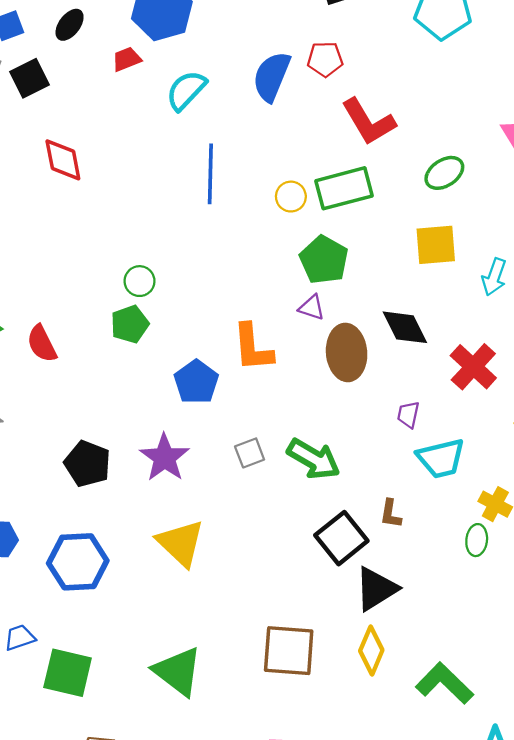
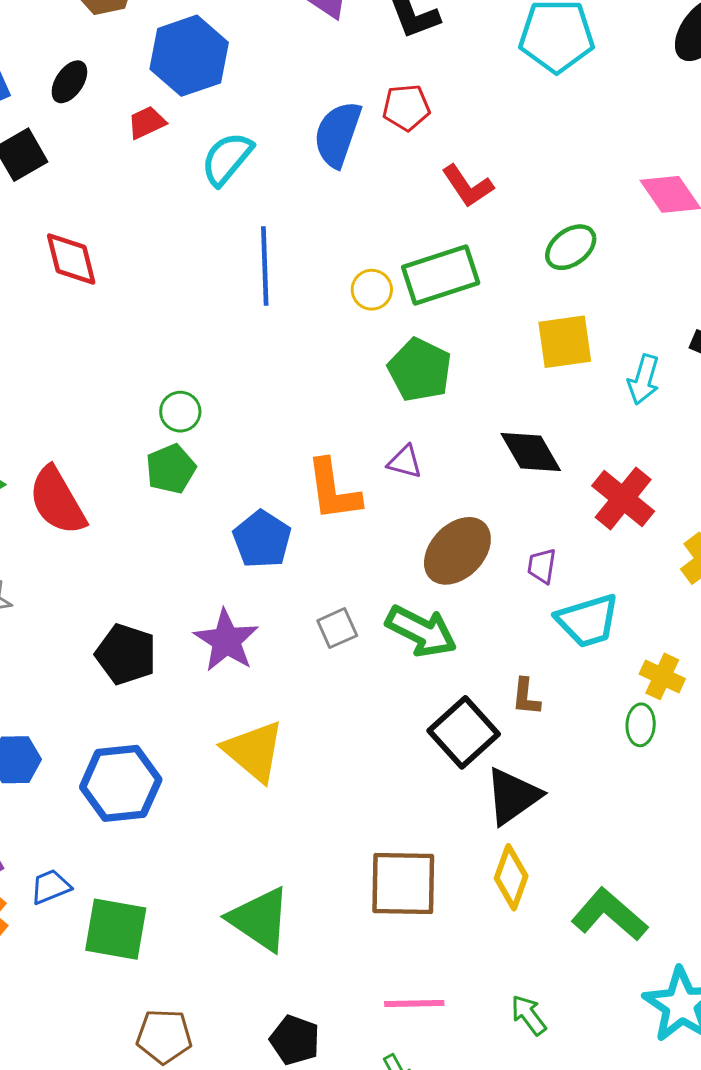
red L-shape: (368, 122) -> (468, 186), size x0.7
purple triangle: (312, 307) -> (405, 462), moved
red semicircle: (42, 344) -> (57, 501), size x1.4
brown ellipse: (347, 352) -> (457, 551), moved, turned 52

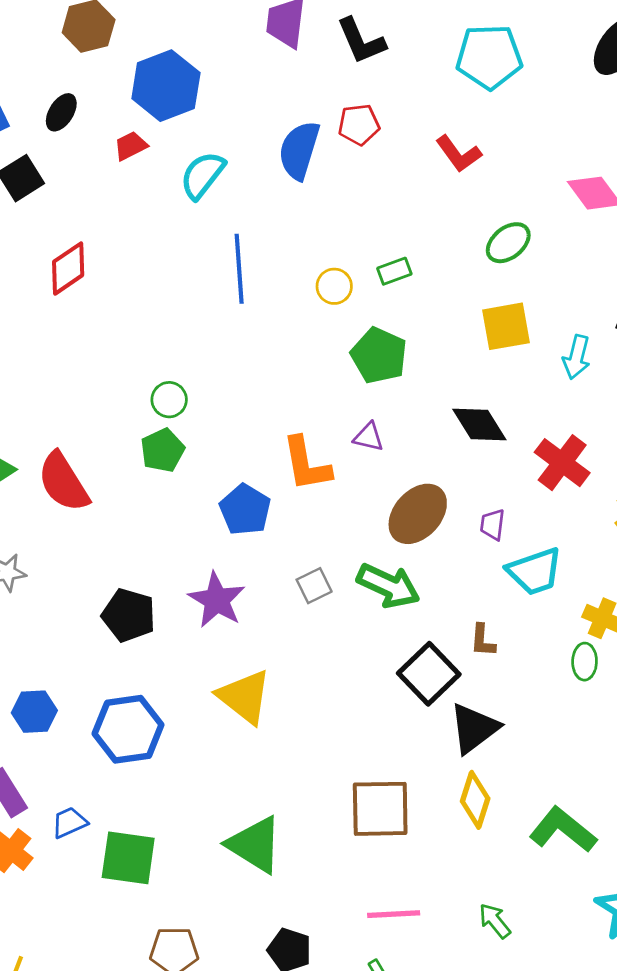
red L-shape: (468, 186) -> (459, 154), moved
red diamond: (71, 259) -> (68, 268), turned 72
green rectangle: (441, 275) -> (394, 271), size x0.5

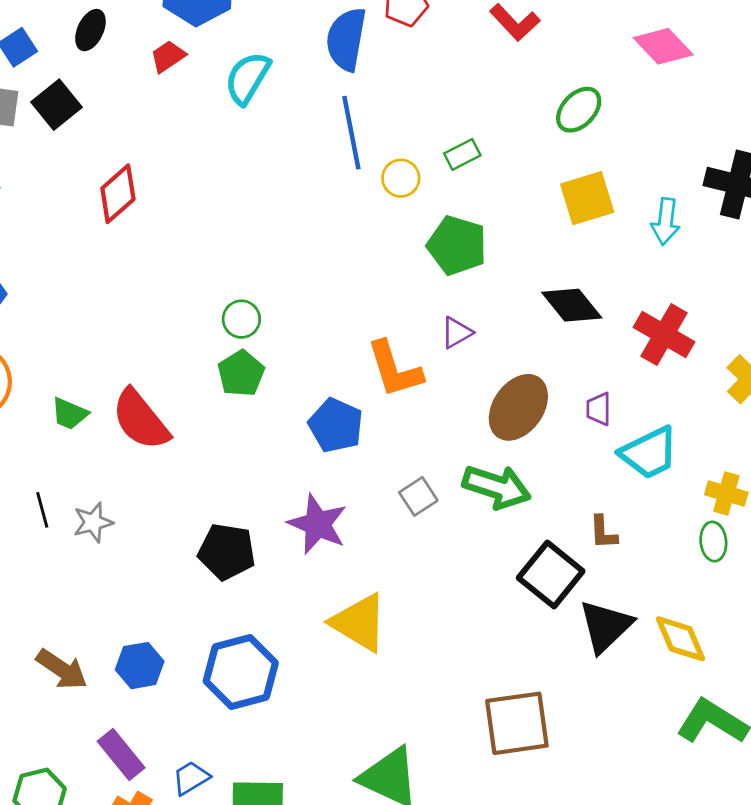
blue line: (239, 269) -> (351, 133), moved
purple triangle: (369, 437) -> (457, 333), turned -36
yellow diamond: (475, 800) -> (681, 639), moved, turned -34

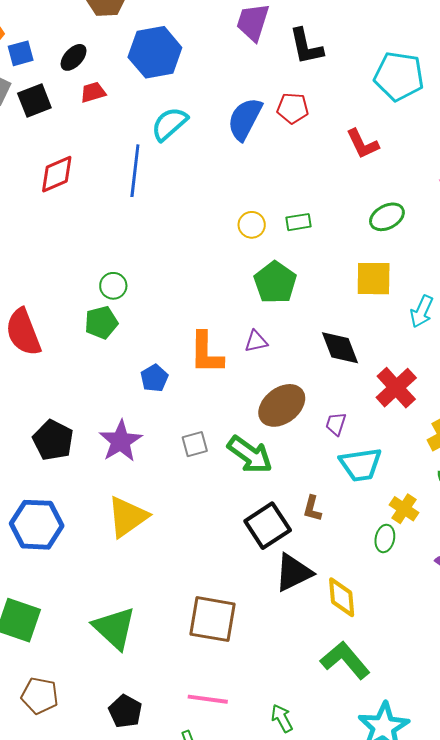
red trapezoid: (168, 56) -> (93, 92), moved
blue line: (351, 133) -> (135, 171), moved
blue pentagon: (336, 425) -> (154, 378), size x0.7
yellow triangle: (359, 623) -> (127, 517), turned 36

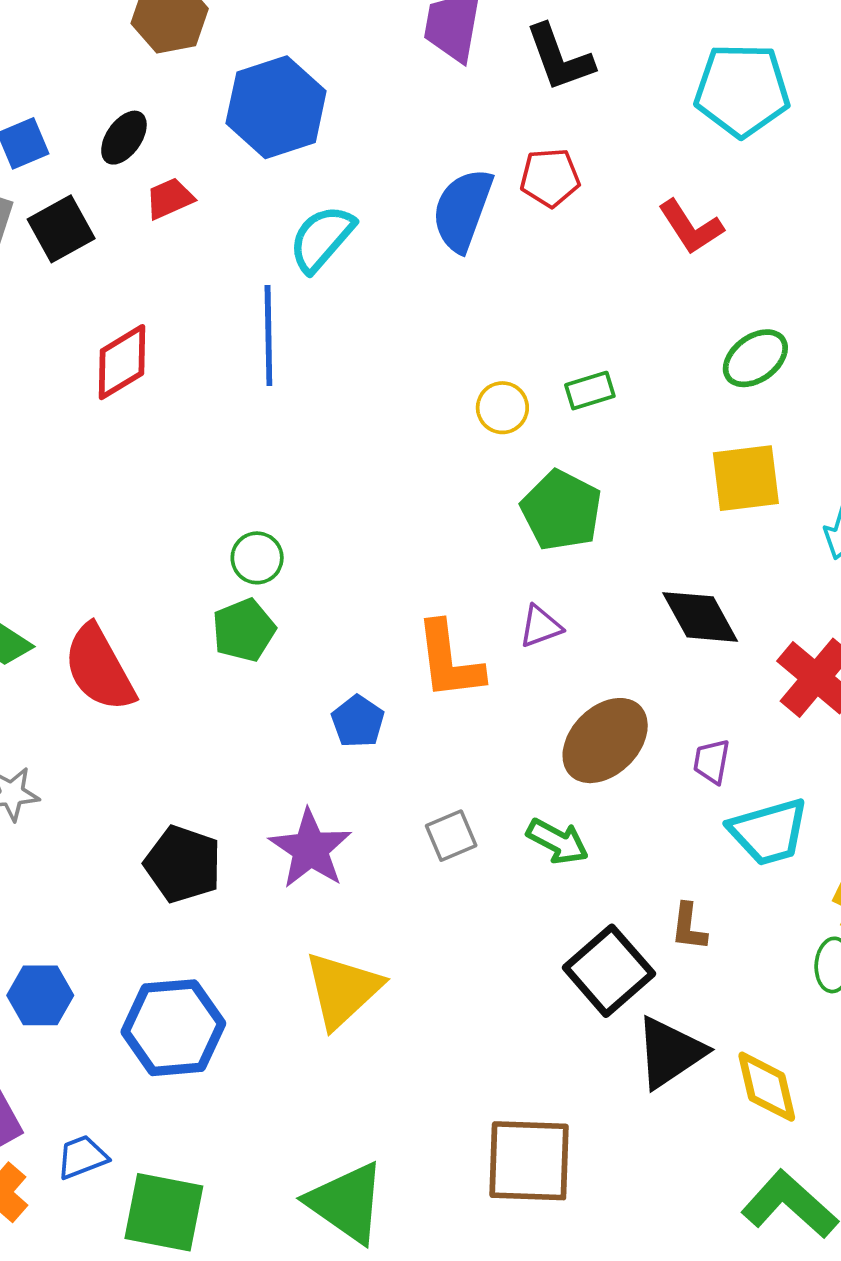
green arrow: (250, 455) -> (558, 841), size x0.7

